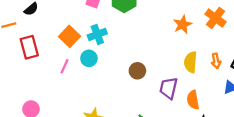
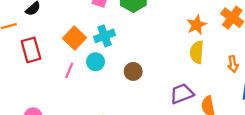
yellow semicircle: (191, 62) -> (197, 52), moved
brown circle: (137, 71) -> (133, 71), moved
purple trapezoid: (169, 88) -> (182, 94), turned 55

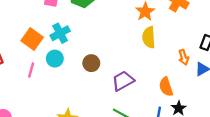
orange arrow: (233, 64) -> (184, 57), moved
purple trapezoid: (182, 94) -> (123, 81), moved

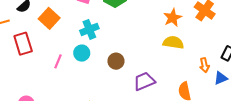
yellow semicircle: (149, 37) -> (173, 42), turned 96
orange square: (32, 39) -> (49, 18), moved

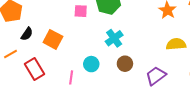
cyan cross: (89, 29) -> (114, 38), moved
yellow semicircle: (173, 42) -> (176, 44), moved

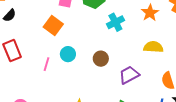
cyan cross: (114, 38) -> (115, 22), moved
orange square: (53, 39) -> (53, 25), moved

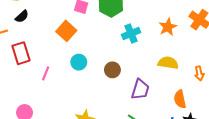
pink line: (46, 64) -> (46, 73), moved
purple trapezoid: (129, 75) -> (140, 89), turned 130

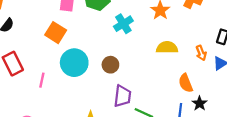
cyan circle: (79, 62) -> (74, 63), size x1.6
purple trapezoid: (140, 89) -> (122, 96), moved

